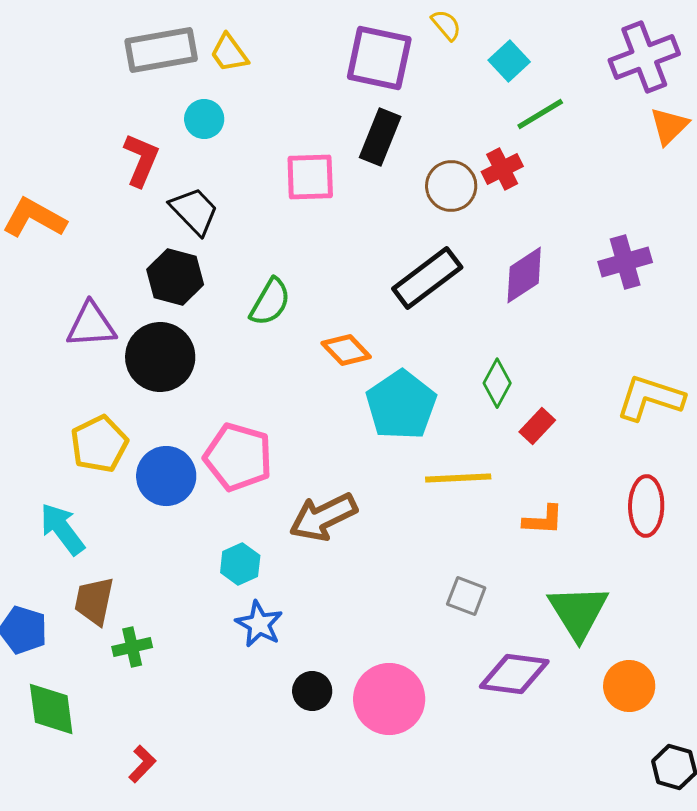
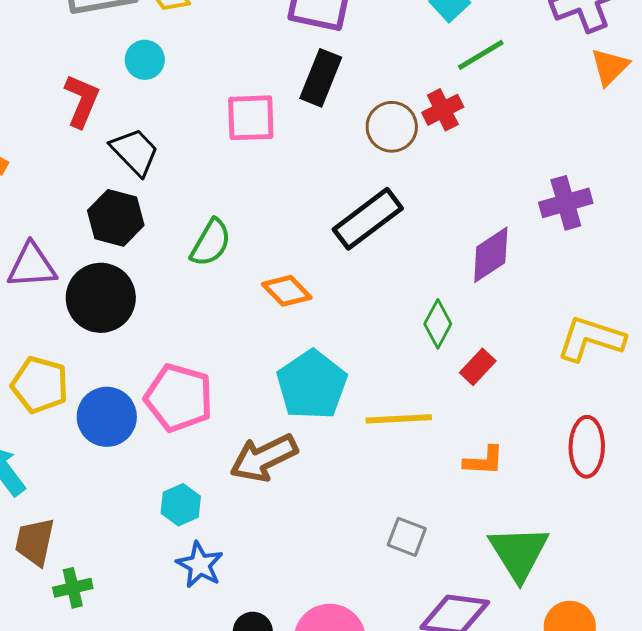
purple diamond: (524, 275) -> (491, 255), moved
cyan pentagon: (401, 405) -> (312, 385), moved
yellow pentagon: (99, 444) -> (40, 385), turned -30

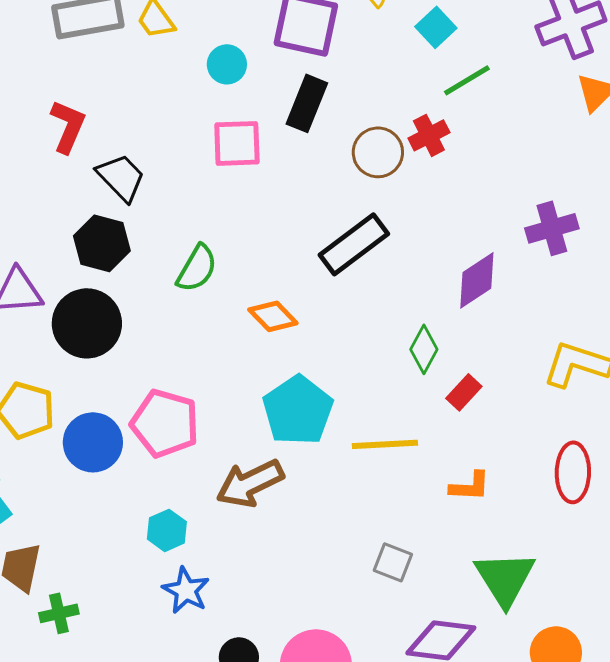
cyan circle: (145, 60) -> (227, 64), moved

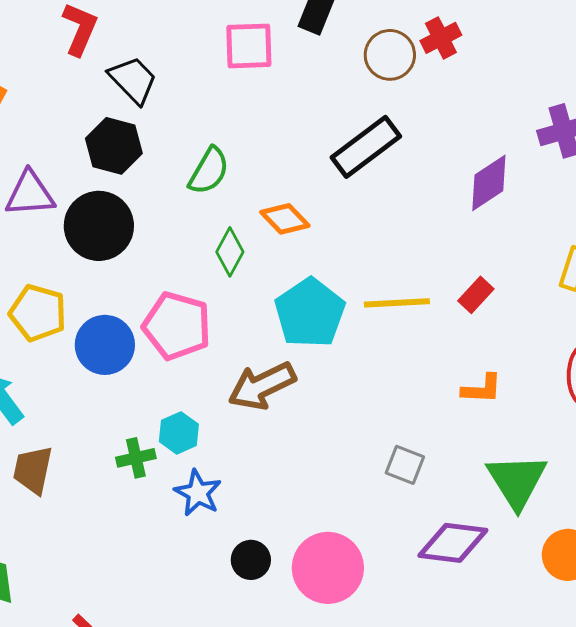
green diamond: (424, 349) -> (230, 252), moved
yellow line: (385, 444) -> (397, 303), moved
green cross: (59, 613) -> (136, 458), moved

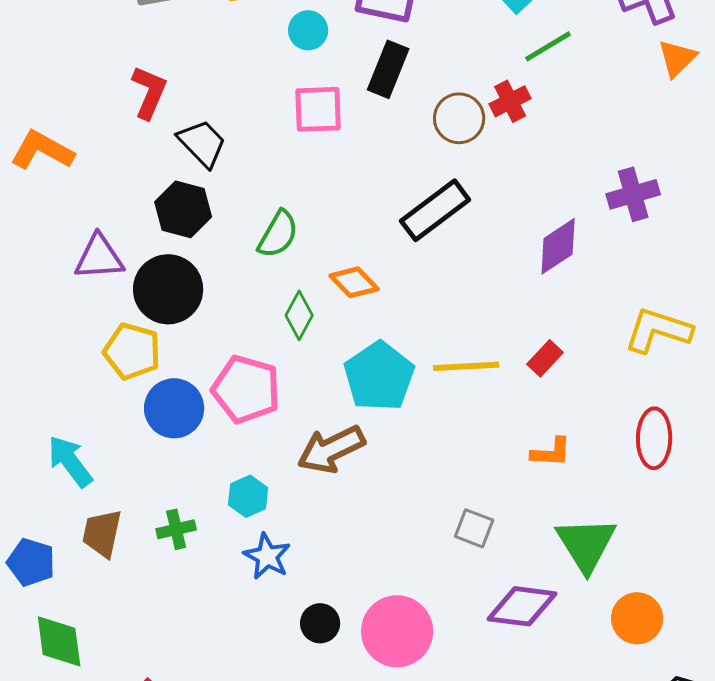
yellow pentagon: (38, 313) -> (132, 351), moved
green cross: (136, 458) -> (176, 529), moved

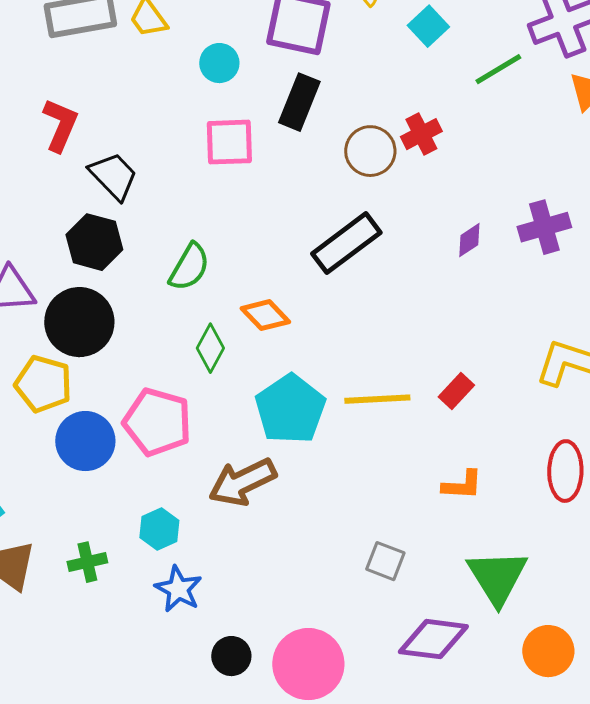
green line: (548, 46) -> (498, 69), moved
purple diamond: (558, 246) -> (469, 240), moved, size x0.6

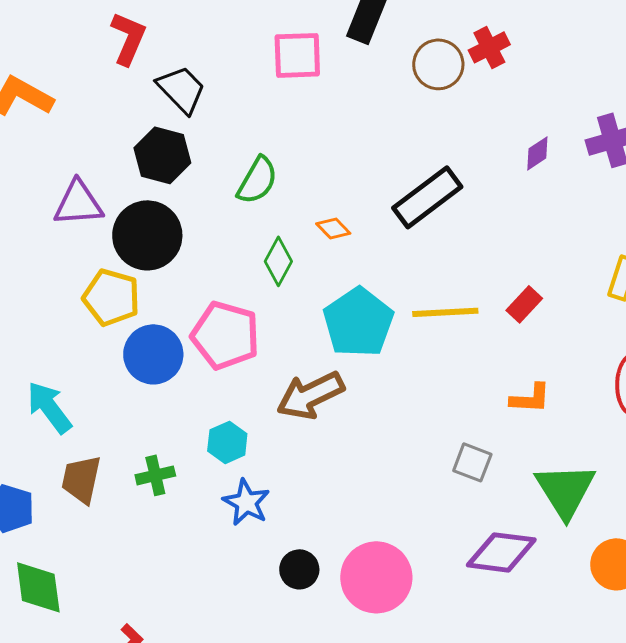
black rectangle: (346, 243) -> (427, 197), moved
orange diamond: (265, 315) -> (333, 228), size x0.7
gray square: (385, 561) -> (472, 462), moved

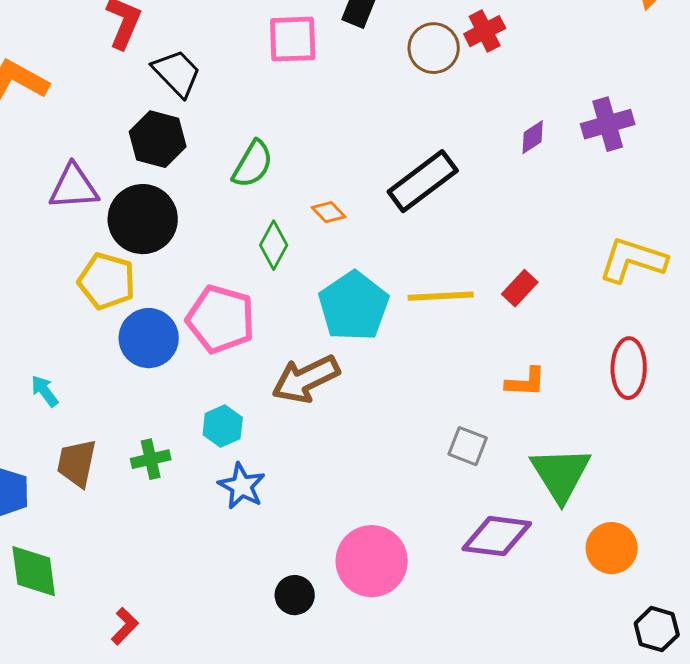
cyan arrow: (49, 407) -> (45, 391), size x0.6
black circle: (299, 569) -> (295, 595), moved

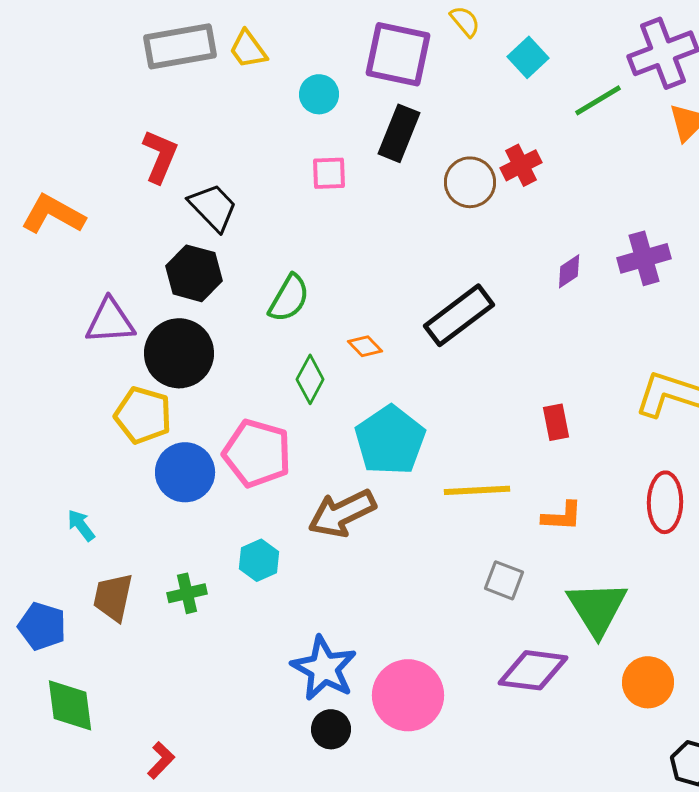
pink square: (293, 39) -> (329, 173), size x0.7
red rectangle: (520, 288) -> (556, 422), turned -54
yellow line: (441, 296) -> (477, 490), moved
blue star: (242, 486) -> (324, 668), moved, size x1.4

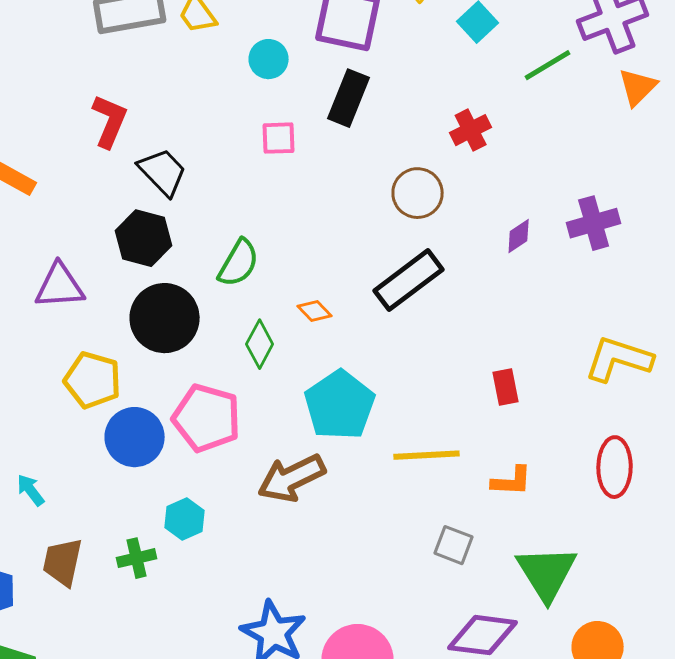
brown circle: (470, 182) -> (418, 193), moved
black circle: (179, 353) -> (165, 318), moved
cyan hexagon: (259, 560) -> (185, 519), moved

